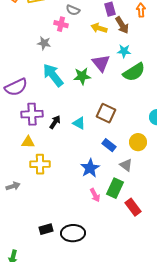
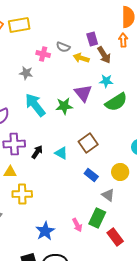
gray semicircle: (73, 10) -> (63, 47), moved
brown square: (106, 113) -> (88, 143), turned 30
blue star: (90, 168) -> (45, 231), moved

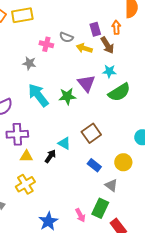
orange arrow: (123, 40) -> (116, 27), moved
black arrow: (37, 152) -> (50, 156), moved
yellow triangle: (10, 172) -> (26, 156), moved
yellow cross: (22, 194) -> (25, 184), turned -30

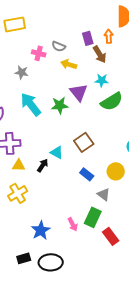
yellow arrow: (84, 48) -> (69, 64), moved

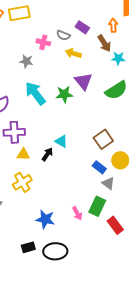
purple rectangle: (88, 38) -> (82, 27), moved, turned -40
cyan star: (102, 80) -> (118, 58), moved
brown square: (84, 142) -> (103, 139), moved
blue rectangle: (87, 174) -> (99, 167), moved
blue star: (41, 230) -> (45, 219), turned -30

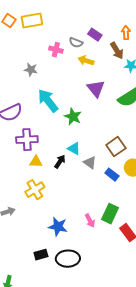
gray star: (26, 61) -> (31, 70), moved
green star: (64, 94) -> (73, 117), moved, turned 30
gray triangle: (108, 183) -> (90, 163), moved

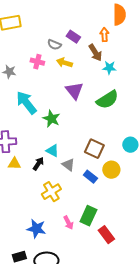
pink cross: (56, 50) -> (37, 62), moved
brown square: (116, 147) -> (94, 149), turned -30
yellow cross: (35, 190) -> (51, 192), moved

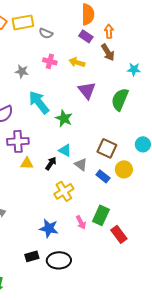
orange semicircle: (119, 15) -> (88, 14), moved
orange arrow: (104, 35) -> (109, 31), moved
gray semicircle: (54, 45) -> (46, 33), moved
cyan star: (109, 68) -> (134, 69), moved
green semicircle: (107, 100) -> (120, 99), turned 145

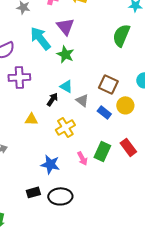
purple triangle: (87, 90) -> (65, 26), moved
yellow triangle: (27, 163) -> (31, 119), moved
red rectangle: (119, 234) -> (128, 147), moved

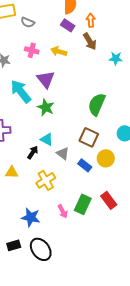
green semicircle: (121, 35) -> (97, 104), moved
black ellipse: (60, 196) -> (41, 249), turned 55

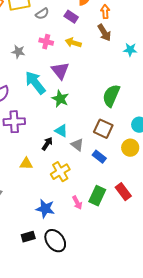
gray semicircle: (28, 22) -> (42, 14), turned -56
purple rectangle: (68, 25) -> (71, 17), moved
yellow circle: (106, 158) -> (130, 148), moved

